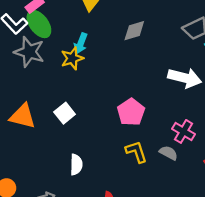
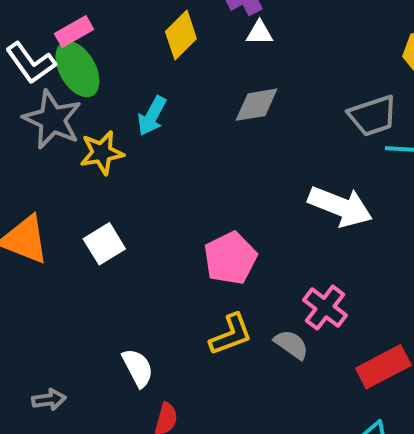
yellow star: (72, 58) -> (102, 153), moved
yellow L-shape: (136, 152) -> (231, 335), turned 80
white semicircle: (76, 165) -> (138, 368), moved, turned -36

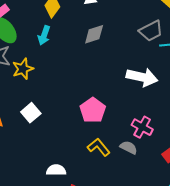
cyan arrow: (152, 116) -> (44, 35), moved
yellow L-shape: (231, 335) -> (99, 147), turned -100
white semicircle: (138, 368) -> (56, 170), turned -54

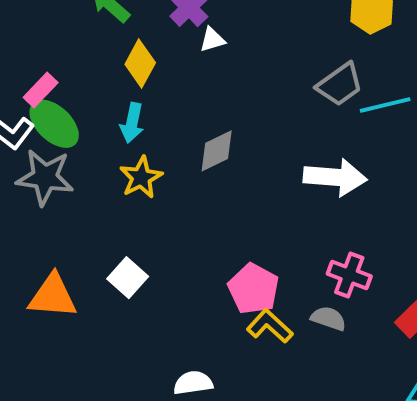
gray diamond: (94, 34) -> (217, 151), moved
yellow star: (23, 69) -> (141, 177), moved
pink pentagon: (93, 110) -> (254, 289), moved

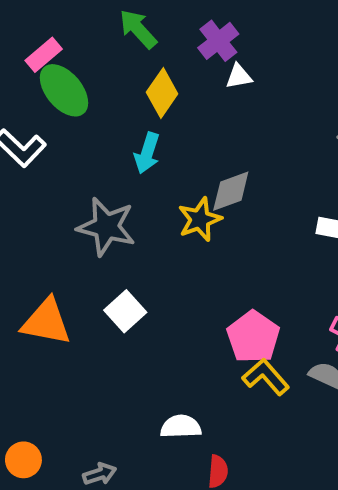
pink rectangle: (41, 90) -> (44, 55), moved
green ellipse: (54, 124) -> (64, 90), moved
gray star: (45, 177) -> (106, 227), moved
yellow star: (141, 177) -> (200, 219), moved

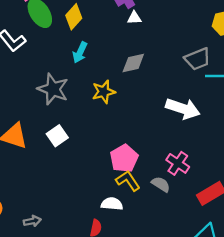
yellow diamond: (162, 93) -> (74, 17), moved
gray diamond: (231, 191) -> (133, 63), moved
white semicircle: (181, 427) -> (112, 204), moved

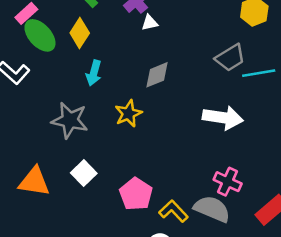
pink pentagon: (124, 158) -> (136, 194), moved
gray semicircle: (161, 184) -> (212, 209), size x1.6

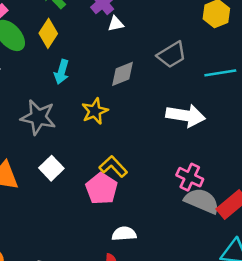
gray trapezoid: (230, 58) -> (172, 55), moved
gray semicircle: (212, 209) -> (202, 201), moved
yellow L-shape: (174, 211) -> (113, 166), moved

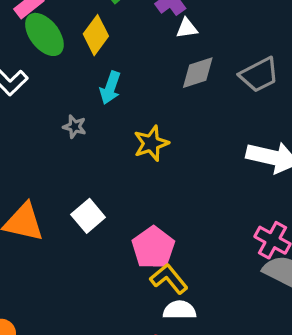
gray diamond: (122, 74) -> (198, 73), moved
gray star: (38, 117) -> (75, 127), moved, size x0.5
yellow L-shape: (113, 166) -> (169, 279), moved

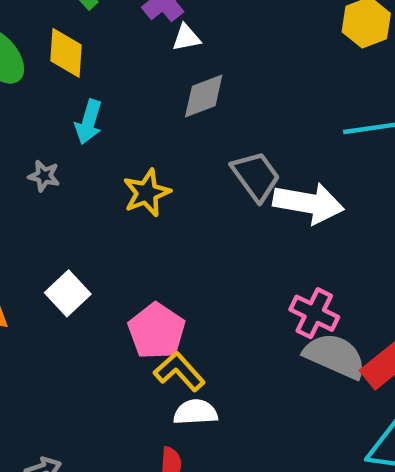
yellow diamond: (96, 35) -> (66, 53), turned -30
gray trapezoid: (259, 75) -> (256, 176), moved, turned -96

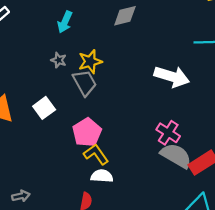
gray star: (44, 176) -> (59, 60), moved
gray trapezoid: (256, 176) -> (85, 83), moved

